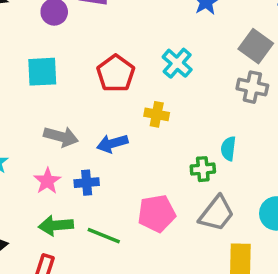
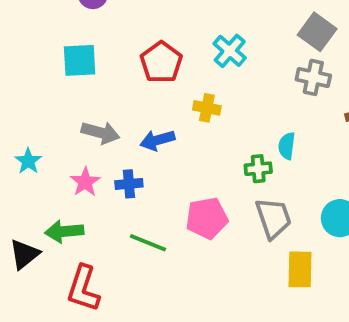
gray trapezoid: (216, 213) -> (273, 218), turned -57
green arrow: (56, 225) -> (64, 231), moved

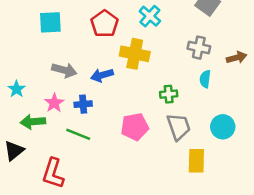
gray cross: (313, 77) -> (199, 48), moved
yellow cross: (207, 108) -> (135, 54), size x1.6
cyan semicircle: (287, 146) -> (205, 79), moved
green arrow: (64, 231) -> (33, 122), moved
green line: (148, 243) -> (78, 134), moved

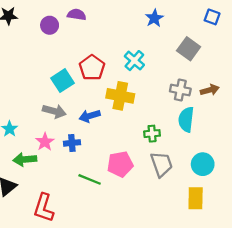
cyan square: (50, 22) -> (63, 81), moved, turned -30
brown arrow: (237, 58) -> (210, 90), moved
cyan semicircle: (205, 79) -> (186, 119), size x1.5
green line: (78, 134) -> (90, 179), moved
yellow rectangle: (196, 161) -> (196, 198), moved

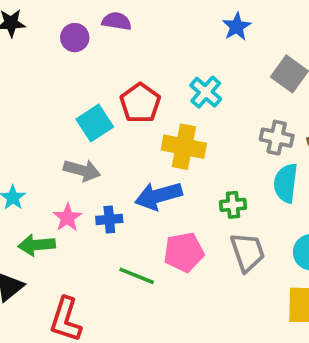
blue arrow: (90, 116) -> (158, 196), moved, size x1.4

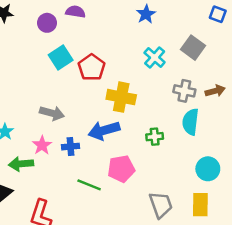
blue star: (237, 27) -> (146, 14), moved
cyan cross: (206, 92) -> (155, 57), moved
cyan square: (95, 123) -> (61, 57), moved
gray trapezoid: (248, 252) -> (161, 205), moved

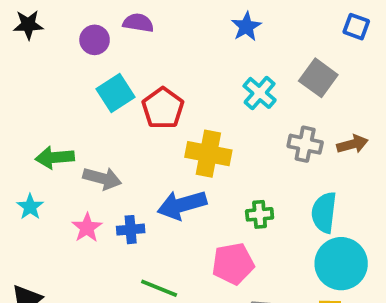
cyan semicircle: (190, 122) -> (324, 212), moved
green arrow: (21, 164) -> (55, 157), moved
pink pentagon: (121, 169) -> (233, 264), moved
cyan circle: (208, 169) -> (341, 264), size x1.4

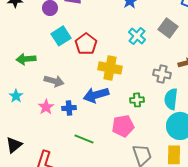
gray cross: (305, 144) -> (162, 74), moved
green arrow: (55, 157) -> (26, 59), moved

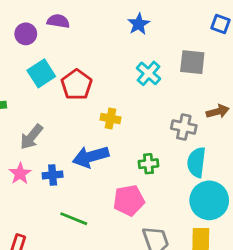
gray square: (168, 28) -> (192, 62), turned -30
yellow cross: (110, 68) -> (110, 119), size x0.6
gray arrow: (54, 81) -> (31, 137), turned 114

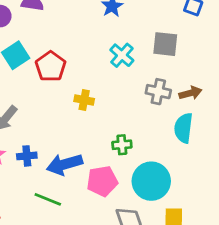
gray cross: (184, 127) -> (158, 92), moved
blue arrow: (91, 157) -> (65, 164), moved
cyan semicircle: (197, 162) -> (183, 128), moved
cyan circle: (209, 200) -> (151, 181), moved

